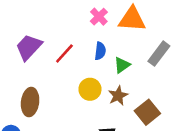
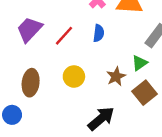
green triangle: (122, 65) -> (140, 63), moved
yellow circle: (90, 89) -> (74, 76), moved

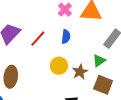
yellow circle: (74, 76) -> (59, 66), moved
brown square: (144, 93) -> (103, 85), turned -30

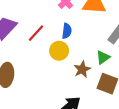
yellow circle: (59, 66) -> (59, 51), moved

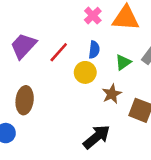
green triangle: (103, 57) -> (123, 62), moved

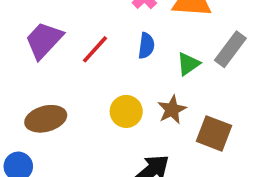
yellow circle: (85, 72) -> (126, 111), moved
brown ellipse: (25, 100) -> (46, 119), turned 68

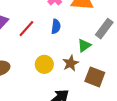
green triangle: (188, 64) -> (84, 45), moved

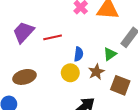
blue semicircle: (56, 26) -> (79, 54), moved
red line: (26, 29) -> (53, 37), turned 36

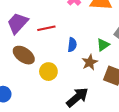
yellow circle: (70, 73) -> (48, 72), moved
brown ellipse: (24, 77) -> (24, 55), moved, turned 50

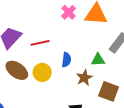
green triangle: (103, 45) -> (98, 60), turned 32
yellow circle: (48, 72) -> (42, 72), moved

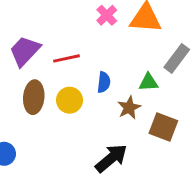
brown ellipse: (17, 70) -> (34, 97), turned 60

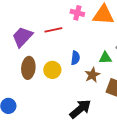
pink cross: (107, 15) -> (77, 13), turned -32
red line: (67, 58) -> (53, 30), moved

